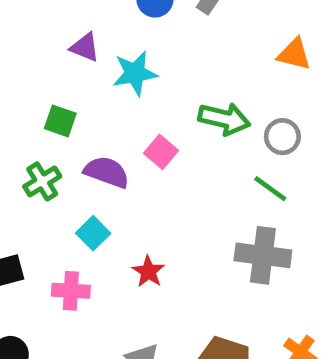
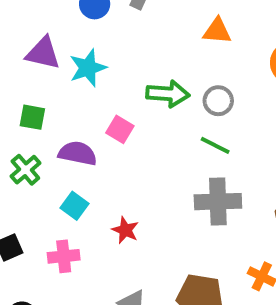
purple triangle: (85, 47) -> (43, 53), size x1.4

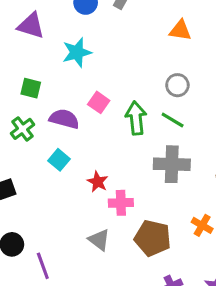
purple triangle: (43, 53) -> (31, 26), moved
green arrow: (168, 94) -> (136, 118), moved, turned -104
pink cross: (64, 256) -> (121, 203), moved

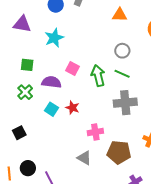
red star: (98, 182) -> (72, 108), moved

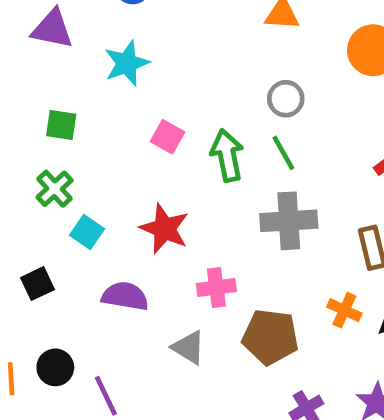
green line: (122, 74) -> (283, 153), turned 35
purple semicircle: (52, 82) -> (125, 296), moved
red star: (72, 108) -> (164, 229), size x1.5
cyan square: (52, 109) -> (87, 232), moved

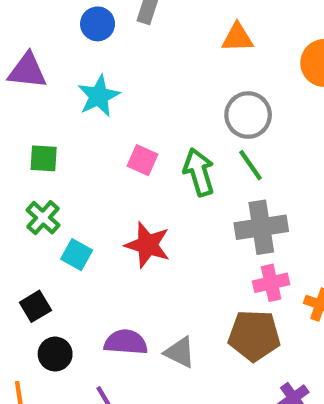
gray circle: (286, 99) -> (248, 115), size x1.4
pink cross: (216, 287) -> (271, 283), moved
purple semicircle: (125, 296) -> (126, 342), moved
black circle: (55, 367) -> (55, 354), moved

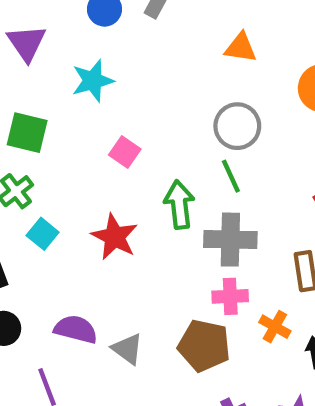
purple triangle: (27, 71) -> (27, 43), turned 39
green square: (44, 158) -> (27, 133), size x1.4
green arrow: (199, 172) -> (179, 205), moved

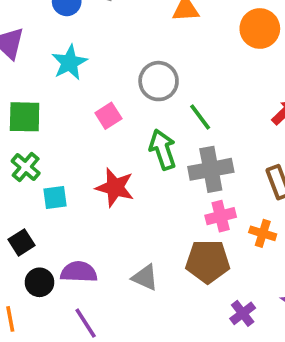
gray circle: (237, 126) -> (159, 81), moved
pink square: (125, 152) -> (108, 116), turned 35
cyan square: (43, 234) -> (55, 198), turned -35
purple semicircle: (76, 329) -> (79, 272), moved

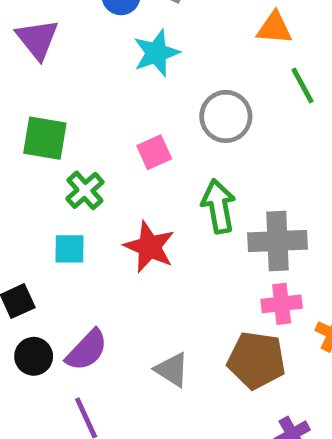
cyan star: (70, 63) -> (156, 53), moved
green line: (200, 117) -> (302, 85), moved
green cross: (26, 167) -> (85, 190), moved
purple semicircle: (79, 272) -> (87, 350), turned 123

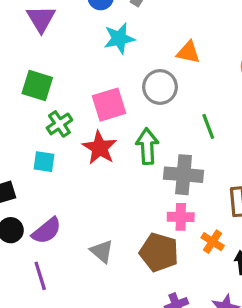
orange triangle: (274, 28) -> (188, 52), moved
green line: (302, 85) -> (208, 126), moved
pink square: (154, 152) -> (109, 105), size x1.5
red star: (149, 247) -> (100, 148), moved

